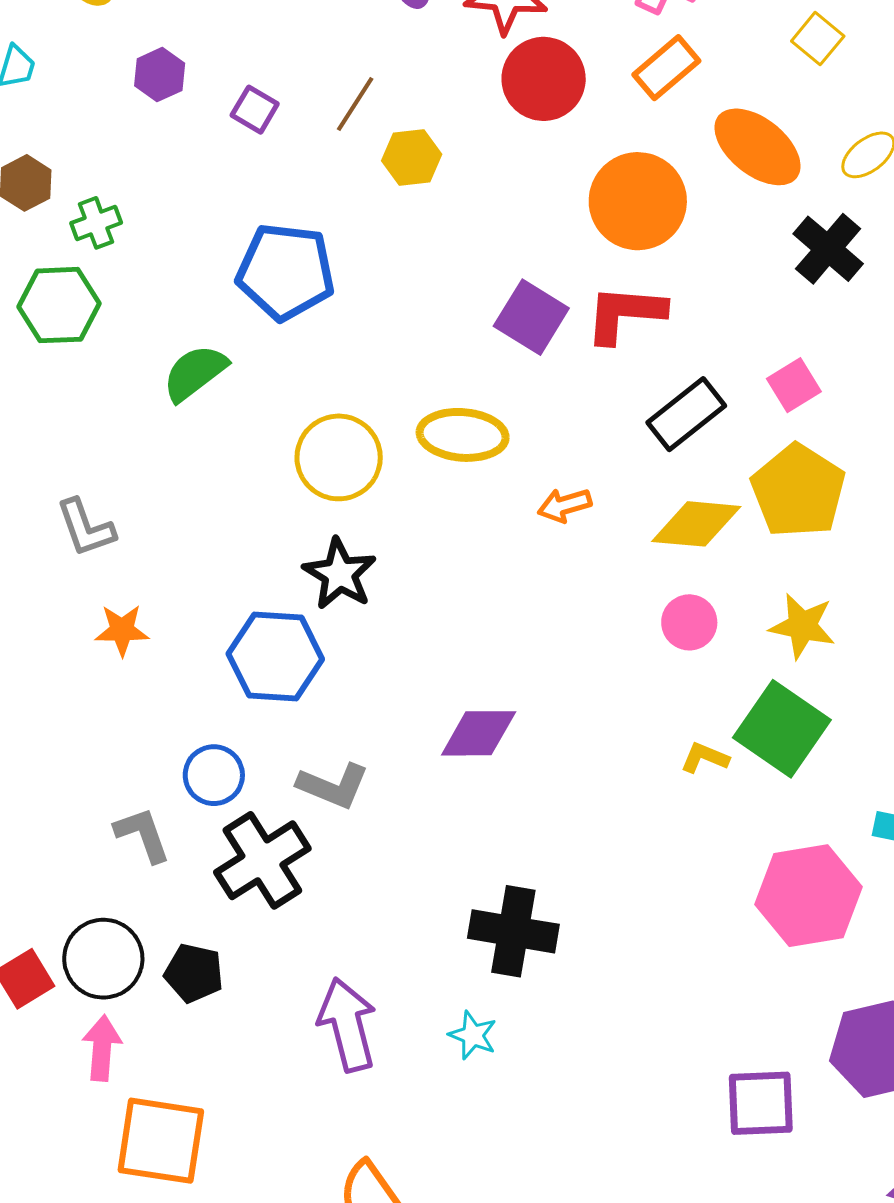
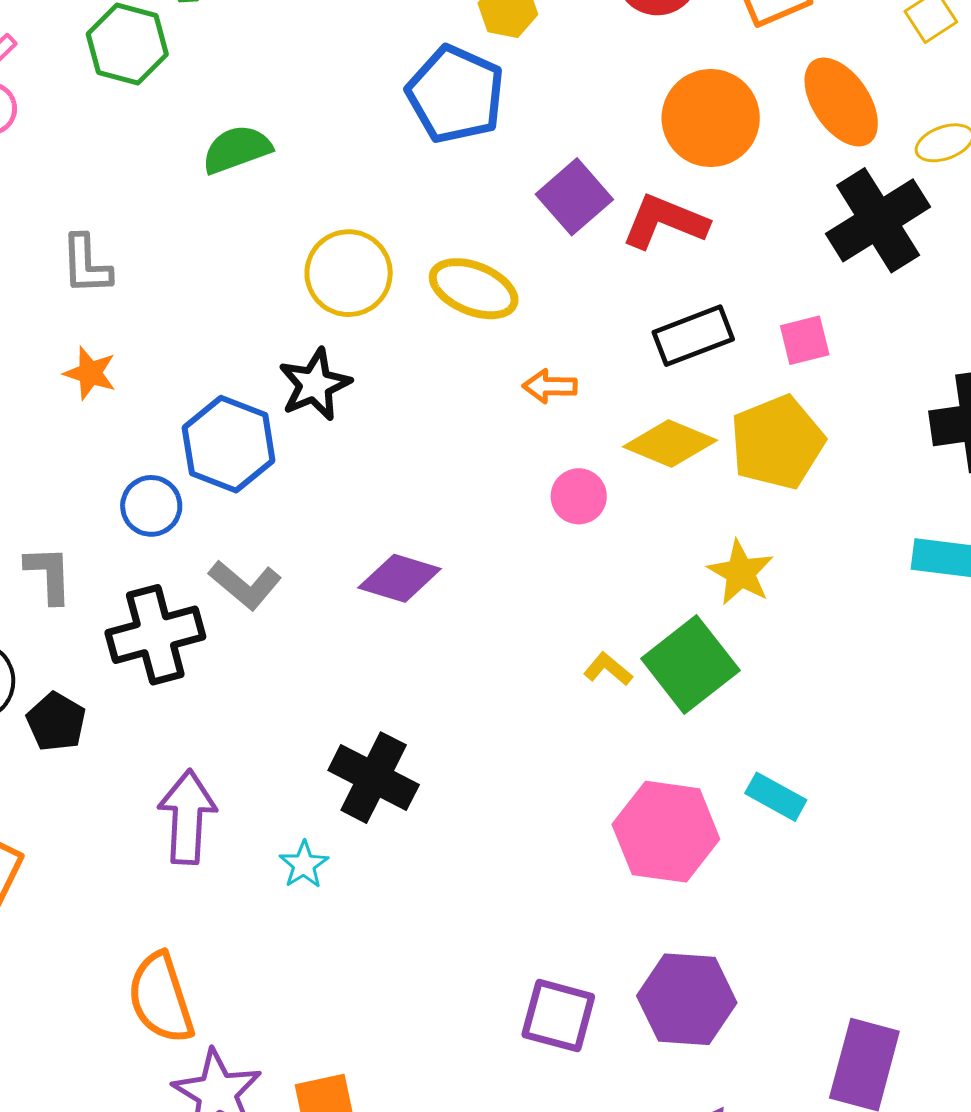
black cross: (828, 249) -> (878, 220), size x1.4
blue pentagon: (286, 272) -> (455, 94), moved
pink circle: (689, 622) -> (579, 496), moved
blue circle: (214, 775) -> (151, 506), moved

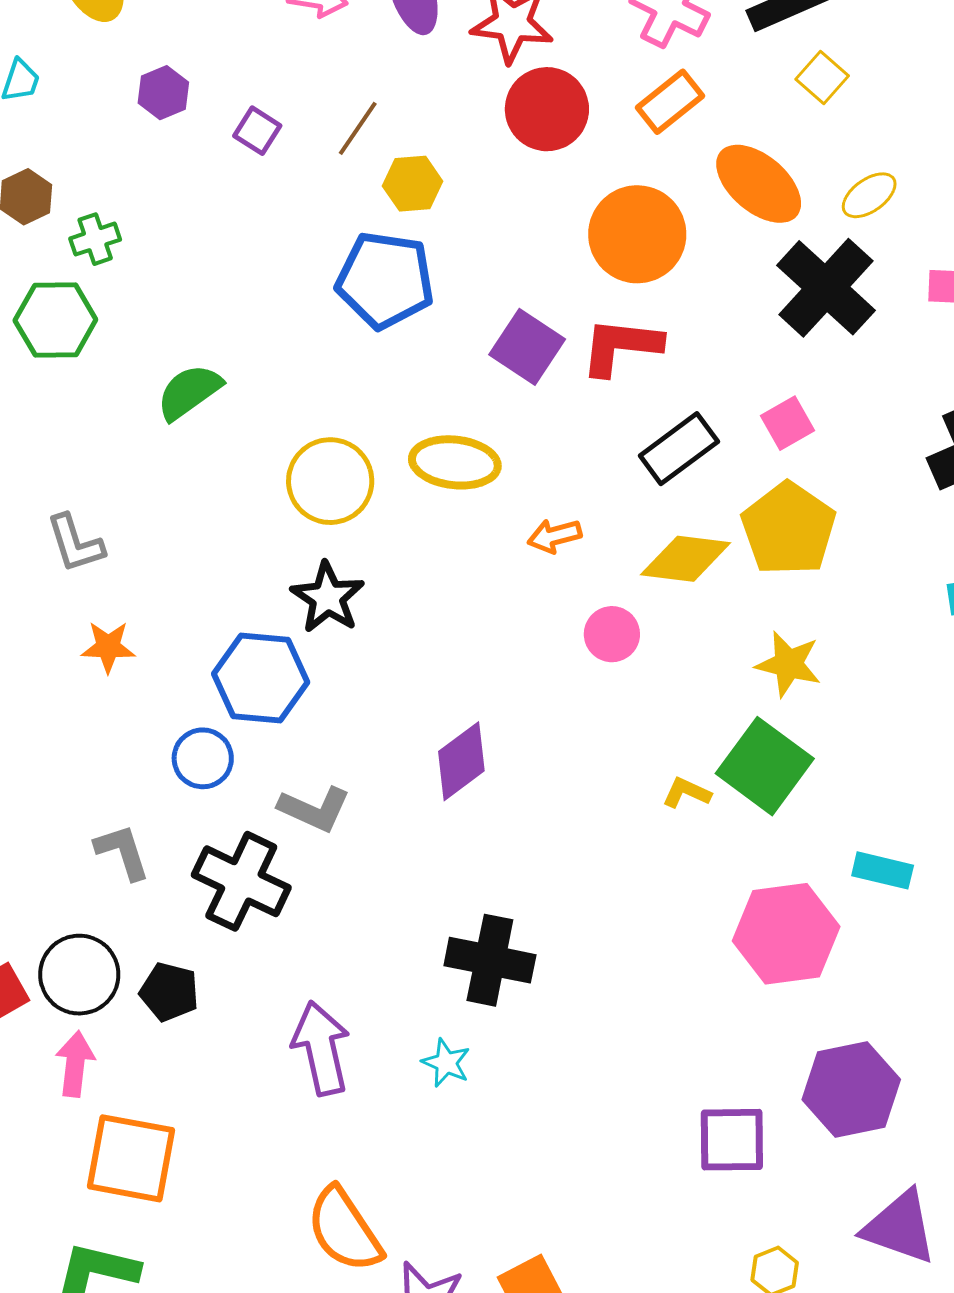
purple diamond: (400, 578) -> (461, 761), turned -38
black cross: (155, 635) -> (241, 881), turned -34

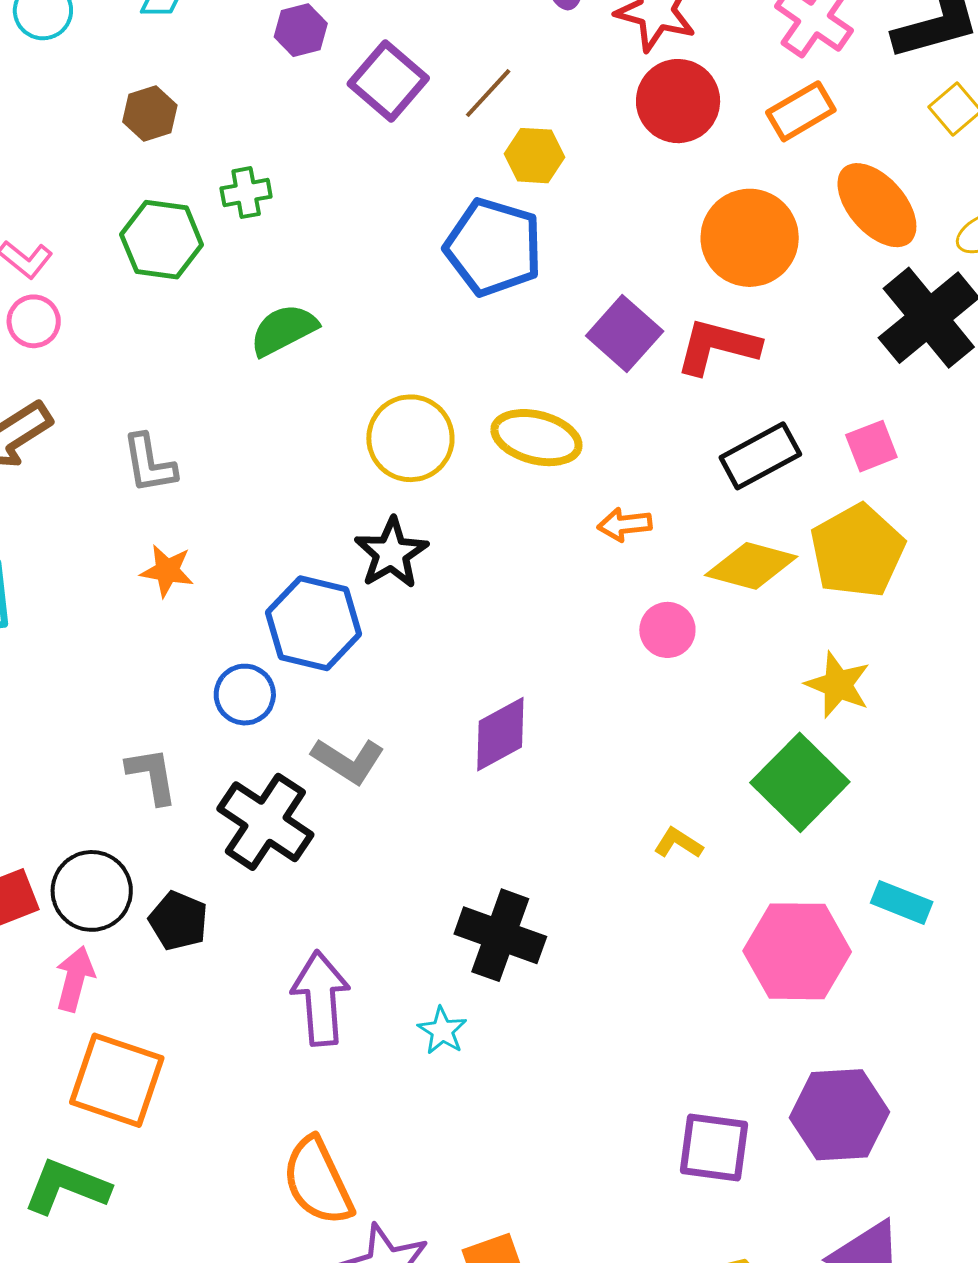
purple square: (257, 131) -> (388, 81), size x1.6
green cross: (95, 239) -> (246, 193), moved
yellow L-shape: (687, 793) -> (678, 843), moved

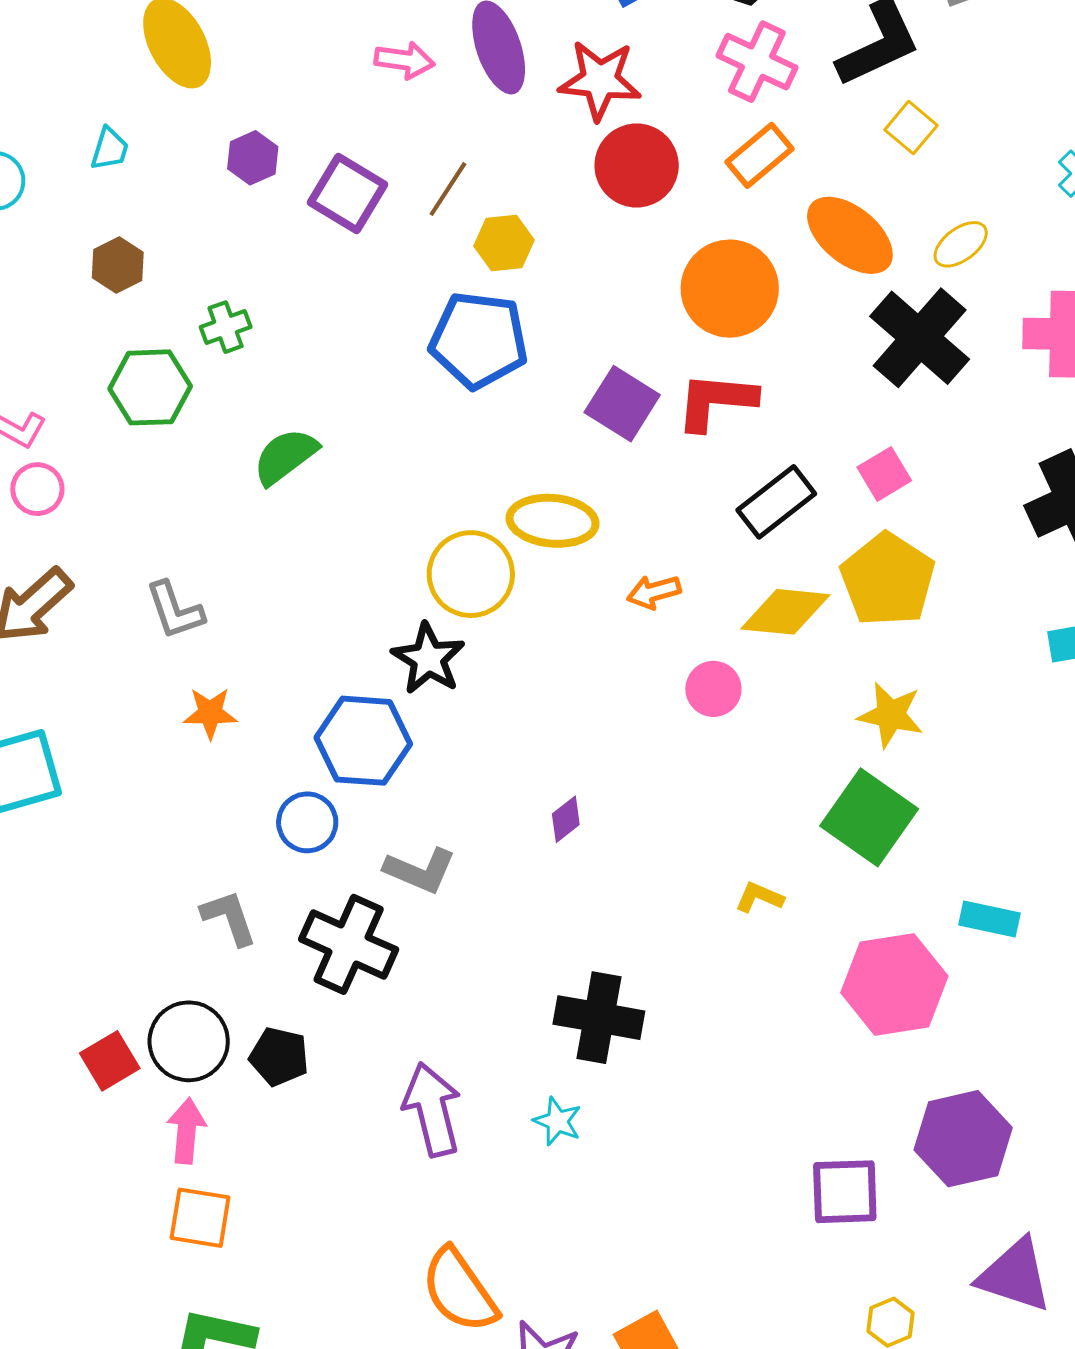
yellow circle: (410, 438) -> (471, 574), moved
purple diamond: (500, 734) -> (566, 819), size x0.6
orange square: (117, 1080) -> (200, 1218), moved, size x0.7

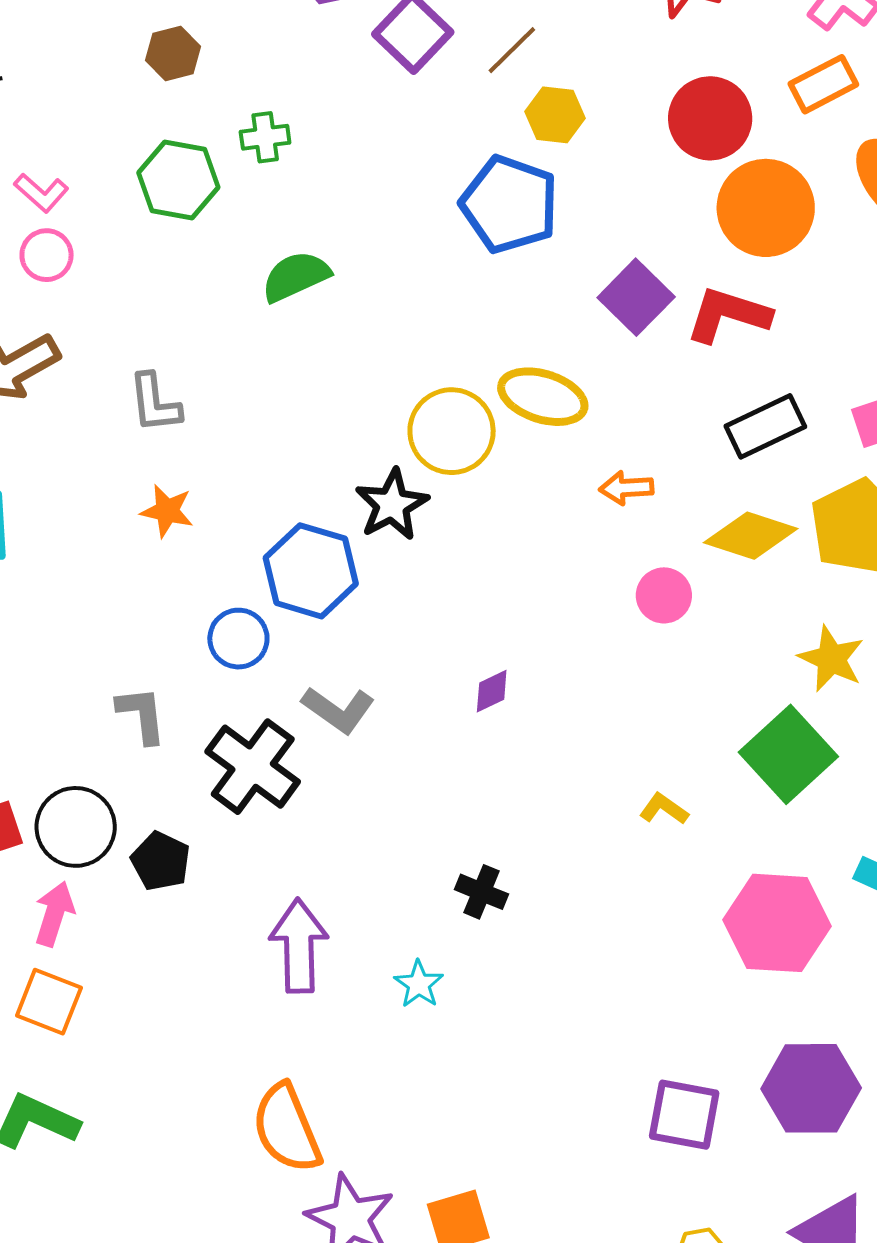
red circle: (637, 166) -> (710, 118), moved
black cross: (599, 1018) -> (481, 892), size x0.6

